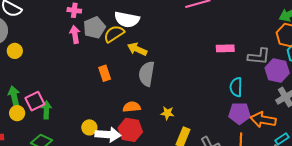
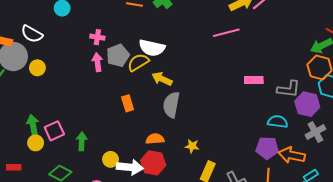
yellow circle: (15, 51) -> (37, 68), moved
cyan semicircle: (236, 87) -> (278, 122), moved, turned 96
green arrow: (46, 110) -> (82, 141), moved

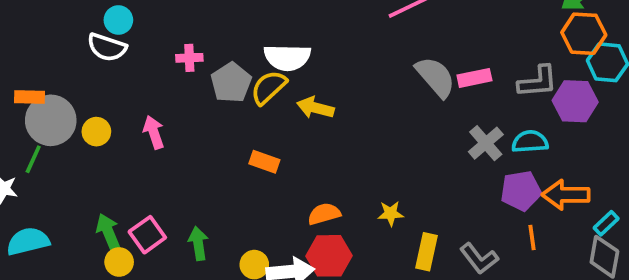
white semicircle: (32, 34) -> (107, 47), moved
pink arrow: (97, 62) -> (154, 132), moved
orange rectangle: (128, 103) -> (264, 162), turned -42
gray semicircle: (171, 105) -> (436, 77), moved, turned 140
gray cross: (315, 132) -> (486, 143), moved

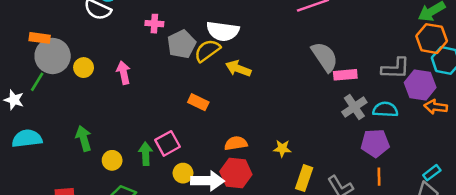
pink rectangle: (474, 78) -> (345, 75), moved
orange arrow: (566, 195) -> (436, 107), moved, size x0.7
pink square: (147, 235) -> (167, 143), moved
yellow circle: (119, 262) -> (112, 160), moved

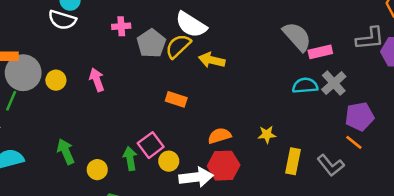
white semicircle: (223, 31) -> (191, 25), turned 32
cyan semicircle: (385, 110) -> (305, 86), moved
yellow circle: (183, 173) -> (169, 161), moved
orange line: (379, 177) -> (354, 142), moved, turned -42

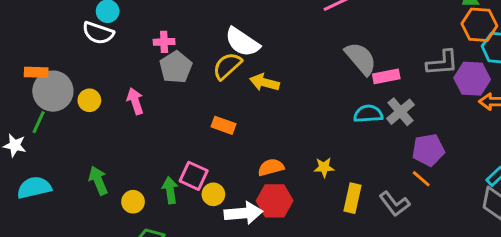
gray pentagon: (151, 43) -> (176, 67), moved
pink square: (151, 145) -> (194, 176), turned -30

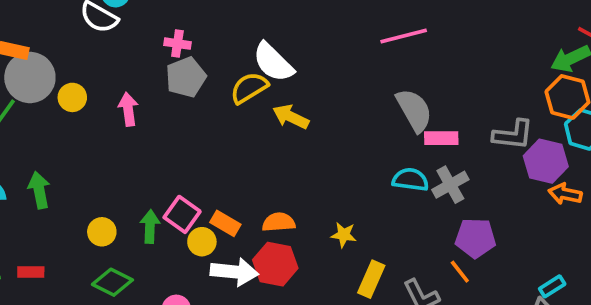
orange rectangle: (223, 125) -> (225, 223), moved
green arrow: (98, 180) -> (39, 190), moved

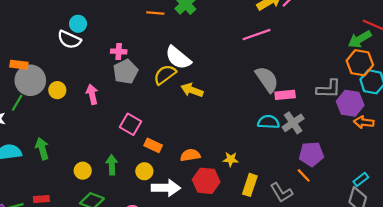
pink square: (182, 214) -> (131, 124), moved
orange rectangle: (225, 223) -> (153, 145), moved
red hexagon: (275, 264) -> (206, 181), moved

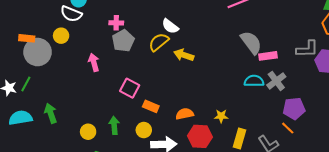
white semicircle: (178, 58) -> (170, 26), size x0.7
yellow circle: (57, 90) -> (61, 36), moved
green line: (17, 103) -> (26, 84), moved

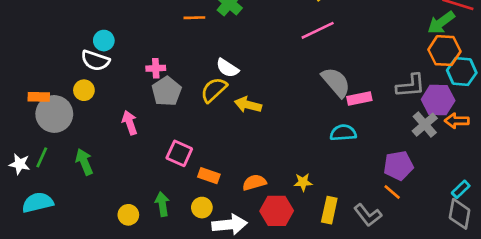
gray cross: (276, 81) -> (425, 125), moved
green arrow: (51, 113) -> (84, 162), moved

